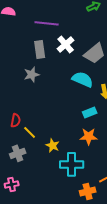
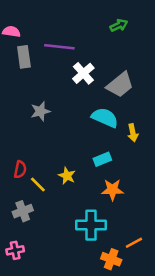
gray rectangle: (40, 49) -> (24, 57), moved
cyan rectangle: (90, 112) -> (102, 159), moved
yellow star: (53, 145) -> (67, 176), moved
orange cross: (88, 191) -> (111, 259), turned 35

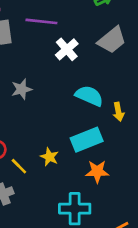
gray trapezoid: (120, 85) -> (112, 40), moved
cyan rectangle: (102, 159) -> (87, 140), size x1.6

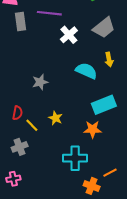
gray star: (22, 89) -> (40, 82), moved
yellow arrow: (118, 112) -> (109, 59), moved
cyan rectangle: (87, 140) -> (104, 105), moved

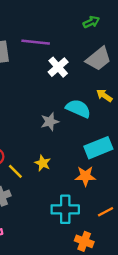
yellow arrow: (109, 59) -> (104, 96), turned 136
gray star: (40, 82) -> (50, 122), moved
orange line: (110, 173) -> (106, 212), moved

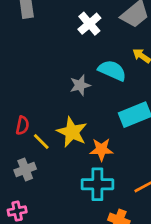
yellow star: (43, 163) -> (72, 132), size x1.6
orange star: (85, 176) -> (101, 149), moved

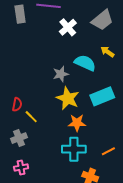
yellow star: (72, 132) -> (68, 98), moved
pink cross: (17, 211) -> (21, 167), moved

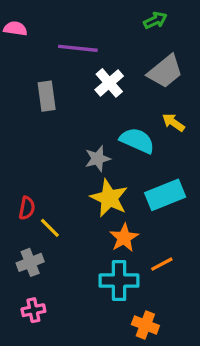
gray rectangle: (20, 14) -> (47, 96), moved
orange star: (77, 123) -> (124, 238), turned -30
orange line: (108, 151) -> (162, 264), moved

